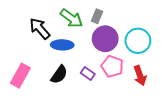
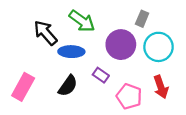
gray rectangle: (97, 16) -> (142, 19), moved
pink pentagon: (112, 66) -> (129, 96), moved
purple rectangle: (88, 74) -> (101, 75), moved

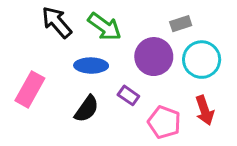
gray rectangle: (142, 19) -> (181, 24), turned 49
black arrow: (45, 33) -> (57, 22), moved
pink rectangle: (23, 87) -> (30, 89), moved

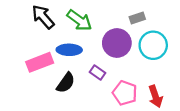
pink rectangle: (30, 89) -> (40, 62), moved, turned 40
red arrow: (205, 110) -> (155, 96), moved

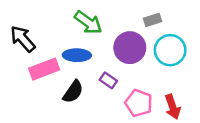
black arrow: (43, 17) -> (23, 39), moved

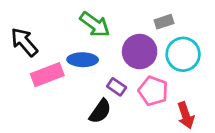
black semicircle: (73, 92) -> (100, 111), moved
pink pentagon: (139, 103) -> (153, 91), moved

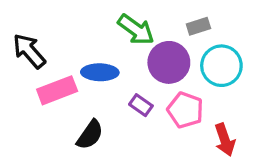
green arrow: (95, 24) -> (136, 30), moved
black semicircle: (100, 111) -> (90, 135), moved

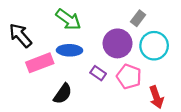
gray rectangle: (198, 26) -> (138, 18), turned -35
green arrow: (136, 30) -> (68, 19), moved

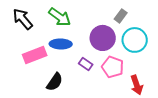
black arrow: (20, 35) -> (23, 19), moved

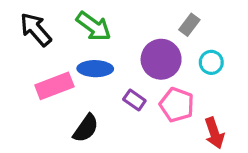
cyan circle: (135, 40) -> (211, 62), size x0.6

